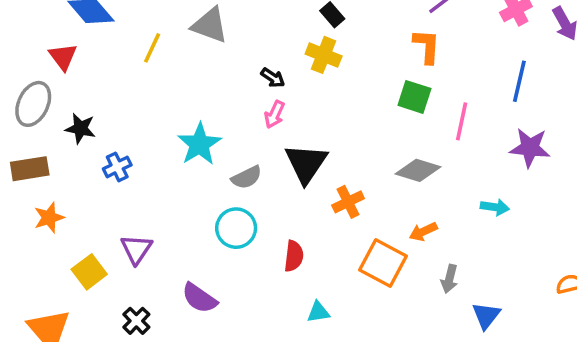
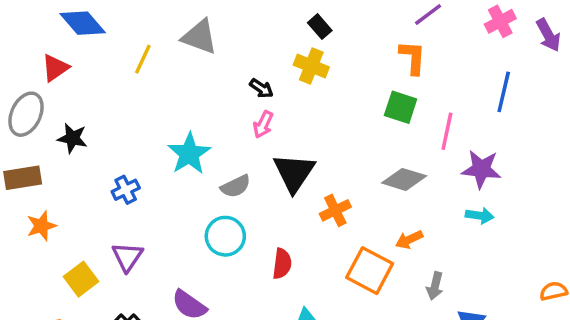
red triangle: (63, 57) -> (55, 68), turned 32
purple star: (530, 148) -> (481, 169), moved
blue cross: (117, 167) -> (126, 190), moved

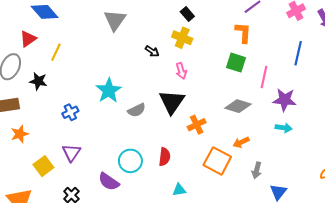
gray triangle: (200, 37) -> (115, 20), turned 45
yellow line: (143, 59) -> (56, 52), moved
pink arrow: (263, 124) -> (181, 71), moved, turned -42
cyan circle: (225, 236) -> (130, 161), moved

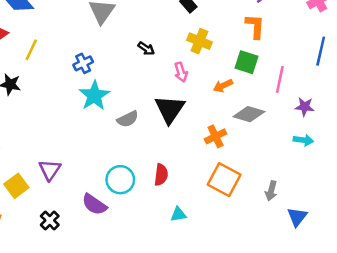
yellow cross: (182, 38) -> (199, 41), moved
purple star: (285, 100) -> (305, 107), size x0.7
blue cross: (70, 112) -> (83, 63), moved
orange cross: (197, 125) -> (216, 136), moved
orange arrow: (241, 142) -> (223, 86), moved

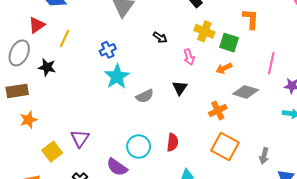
green square: (246, 62) -> (229, 43), moved
black triangle: (170, 109) -> (180, 88), size x0.6

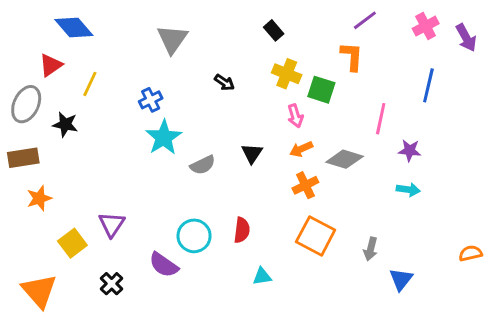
pink arrow: (189, 57) -> (295, 116), moved
orange arrow: (224, 68) -> (301, 149), moved

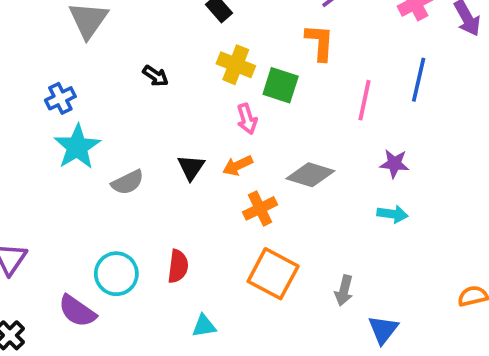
pink line: (381, 119) -> (365, 100), moved
orange arrow: (301, 149) -> (238, 165), moved

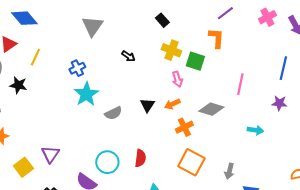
blue line: (419, 80) -> (283, 68), moved
pink line: (365, 100) -> (240, 84), moved
purple star: (394, 164) -> (279, 103), moved

